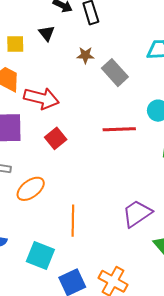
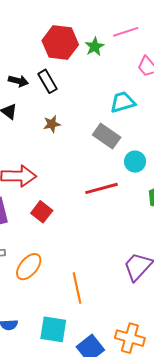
gray rectangle: (115, 73) -> (107, 136), moved

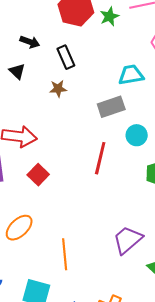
black rectangle: (47, 81) -> (66, 57), moved
gray rectangle: (107, 136) -> (111, 107), turned -60
red line: (101, 188) -> (100, 158), turned -68

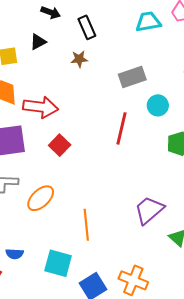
black triangle: (17, 71) -> (38, 42), turned 48
cyan trapezoid: (131, 75) -> (148, 22), moved

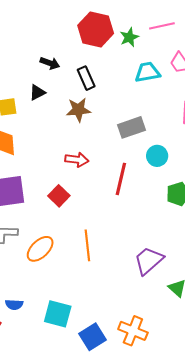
brown star: (79, 59) -> (78, 110), size x1.4
red arrow: (41, 107) -> (77, 160), moved, size x0.7
orange line: (86, 225) -> (87, 245), moved

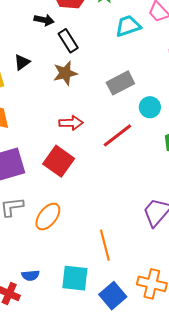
black arrow: (50, 63) -> (44, 20), moved
red line: (121, 179) -> (117, 135), turned 48
red square: (59, 196) -> (59, 161), size x1.4
orange line: (87, 245) -> (105, 245), moved

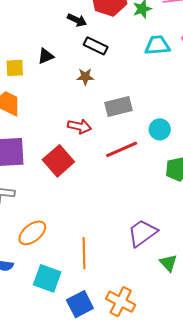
black rectangle: (68, 41) -> (96, 46), turned -45
brown star: (65, 73) -> (85, 77), size x0.7
gray rectangle: (120, 83) -> (118, 107), moved
orange ellipse: (48, 216) -> (32, 233), moved

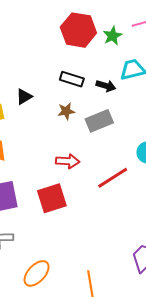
black arrow: (77, 20) -> (106, 86), moved
gray rectangle: (118, 107) -> (99, 121), moved
red square: (58, 161) -> (52, 198), turned 32

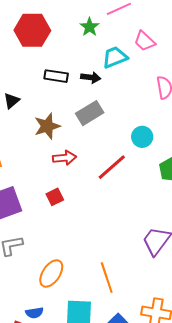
red hexagon: (78, 30) -> (32, 30), moved
brown star: (66, 111) -> (47, 126), moved, size x1.5
red square: (52, 198) -> (55, 197), size x0.6

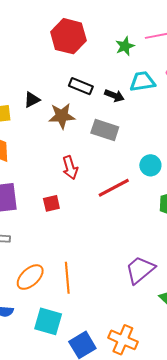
gray rectangle: (90, 113) -> (105, 130), turned 36
brown star: (47, 126) -> (62, 116), moved
red arrow: (65, 158) -> (70, 168), turned 65
orange line: (107, 278) -> (67, 278), moved

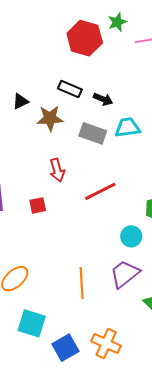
red hexagon: (68, 36) -> (85, 38), moved
green star: (125, 46) -> (117, 22), moved
cyan trapezoid: (142, 82) -> (127, 128), moved
cyan circle: (150, 165) -> (131, 236), moved
orange line: (67, 278) -> (82, 283), moved

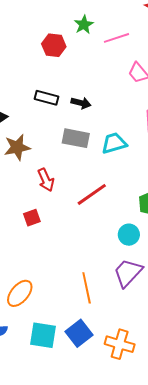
red hexagon: (85, 38) -> (54, 45), size x0.7
brown star: (50, 118) -> (17, 147), moved
cyan trapezoid: (127, 128) -> (114, 143), moved
blue square: (65, 348) -> (79, 333), moved

